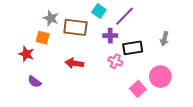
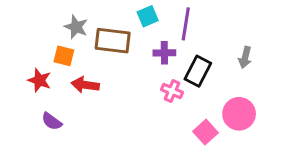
cyan square: (99, 11) -> (148, 16), turned 32
purple line: (125, 16) -> (186, 24), turned -35
black rectangle: (133, 48) -> (198, 71), turned -54
red arrow: (74, 63) -> (85, 85), moved

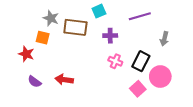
purple line: (186, 24) -> (140, 16), moved, turned 65
black rectangle: (198, 71) -> (141, 61), moved
red arrow: (85, 85) -> (64, 80), moved

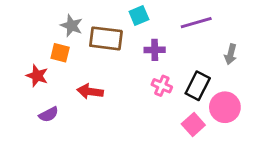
red arrow: (64, 80) -> (90, 91), moved
purple semicircle: (35, 82) -> (49, 114), turned -64

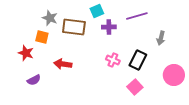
purple cross: (155, 50) -> (109, 27), moved
pink circle: (225, 107) -> (174, 75), moved

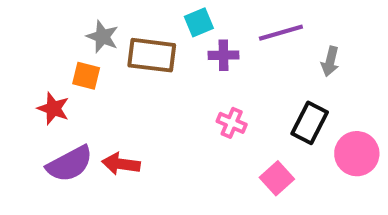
gray arrow: (161, 38) -> (330, 61), moved
black rectangle: (138, 60) -> (310, 123), moved
red arrow: (63, 64) -> (121, 164), moved
purple semicircle: (34, 80) -> (70, 164), size x1.6

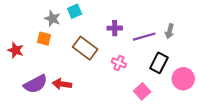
cyan square: (199, 22) -> (75, 11), moved
purple line: (281, 33) -> (144, 37), moved
brown rectangle: (152, 55) -> (85, 48), moved, turned 30
red star: (53, 109) -> (16, 50), moved

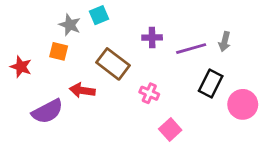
pink cross: (119, 63) -> (149, 93), moved
red arrow: (62, 84) -> (82, 90), moved
pink square: (142, 91) -> (170, 129), moved

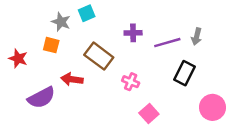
pink circle: (243, 104) -> (212, 107), moved

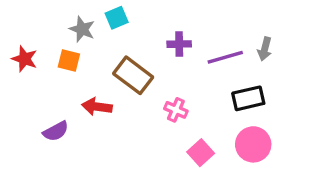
red star: (18, 59) -> (24, 59), moved
black rectangle: (184, 73) -> (248, 98), turned 50
purple semicircle: (41, 98) -> (56, 131), size x0.7
pink circle: (212, 107) -> (253, 144), moved

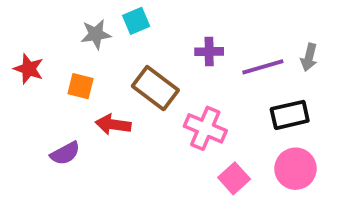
gray star: (82, 29) -> (96, 34), turned -30
orange square: (69, 60) -> (80, 86), moved
pink cross: (176, 110) -> (205, 128), size x1.5

